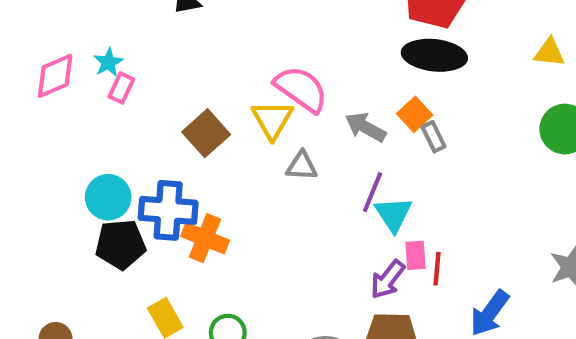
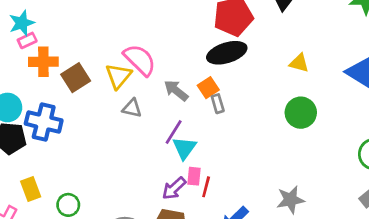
black ellipse: (434, 55) -> (227, 53), turned -33
cyan star: (108, 62) -> (22, 23), size x1.4
pink rectangle: (121, 88) -> (27, 40), turned 30
orange cross: (205, 238) -> (43, 62), moved, turned -32

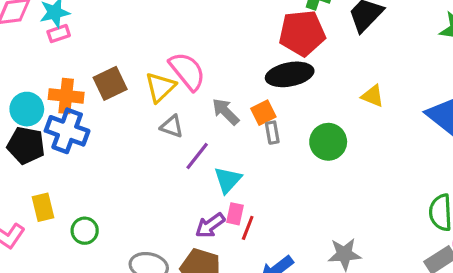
orange cross: (43, 62) -> (66, 96), moved
green circle: (301, 113) -> (328, 142), moved
purple line: (174, 132) -> (197, 156), moved

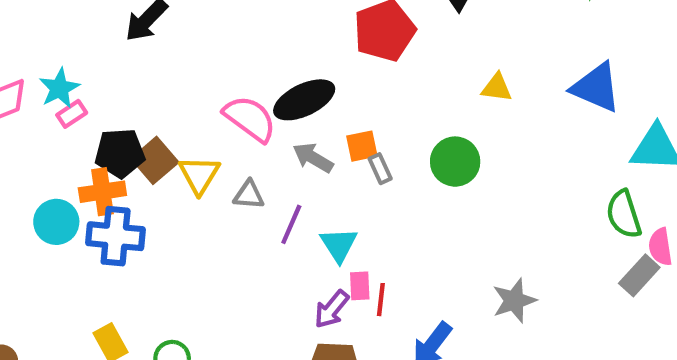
black ellipse: (290, 74) -> (304, 100), moved
yellow triangle: (160, 87) -> (199, 175), moved
orange square: (263, 113) -> (362, 146), turned 30
black pentagon: (26, 145) -> (120, 153), moved

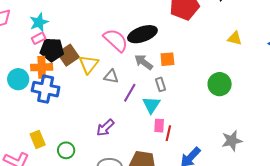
cyan star: (59, 88) -> (39, 22), moved
pink rectangle: (72, 114) -> (39, 38), moved
green circle: (455, 162) -> (220, 84), moved
gray rectangle: (380, 169) -> (160, 84), moved
purple arrow: (332, 309) -> (105, 128), moved

